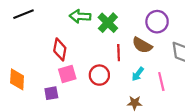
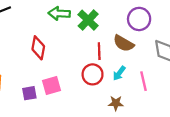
pink square: (67, 74) -> (52, 85), moved
red circle: (99, 75) -> (93, 74), moved

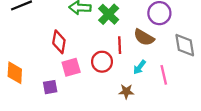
red circle: (93, 74) -> (102, 62), moved
pink square: (52, 85) -> (71, 67), moved
brown star: (116, 103) -> (126, 91), moved

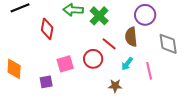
brown semicircle: (144, 37) -> (131, 37), turned 54
red diamond: (59, 42) -> (47, 29), moved
red line: (120, 45) -> (109, 44), turned -49

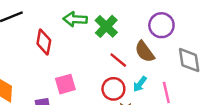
brown semicircle: (131, 37) -> (145, 52), turned -30
red circle: (93, 59) -> (113, 89), moved

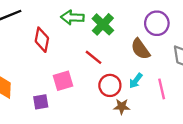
red line: (118, 60) -> (93, 57), moved

